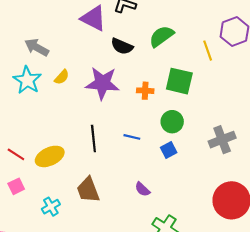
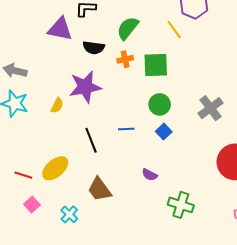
yellow semicircle: (62, 77) -> (57, 105), moved
orange cross: (145, 91) -> (125, 59), moved

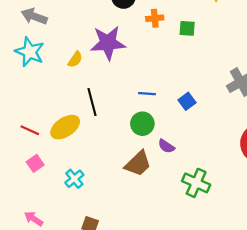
green square: (156, 65) -> (187, 28), size x0.6
green circle: (160, 104) -> (142, 124), moved
black line: (91, 140) -> (92, 102), moved
brown trapezoid: (99, 189) -> (138, 164), moved, turned -104

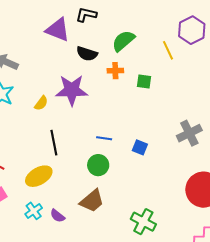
blue square: (187, 101) -> (140, 147), turned -35
yellow ellipse: (65, 127) -> (39, 176), moved
purple semicircle: (166, 146) -> (57, 216), moved

